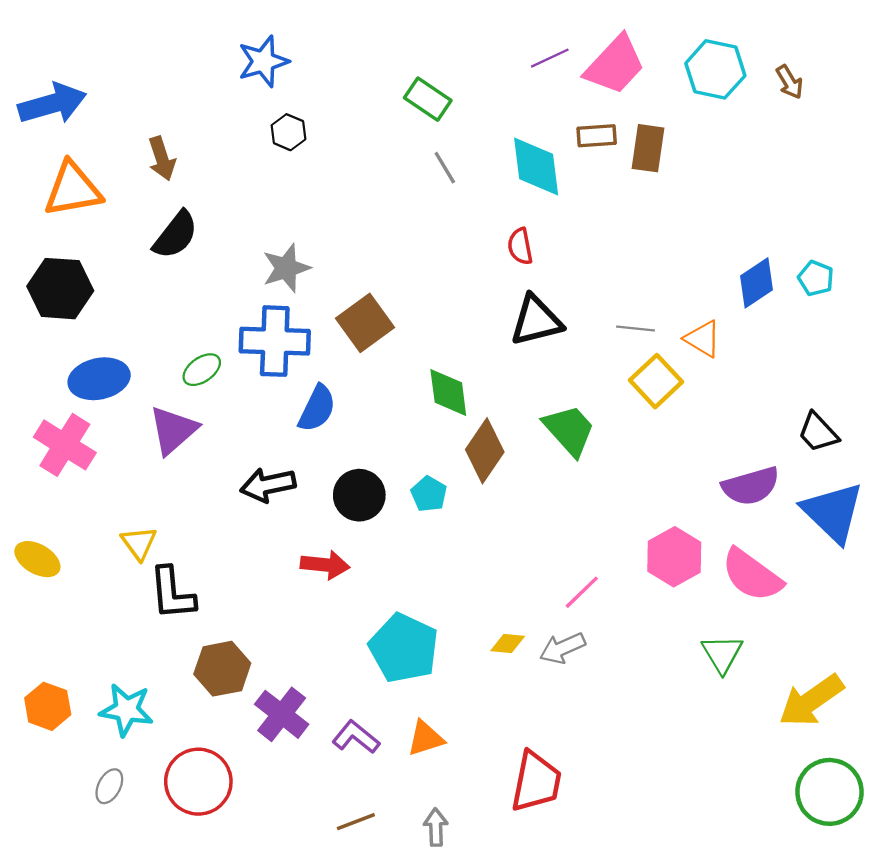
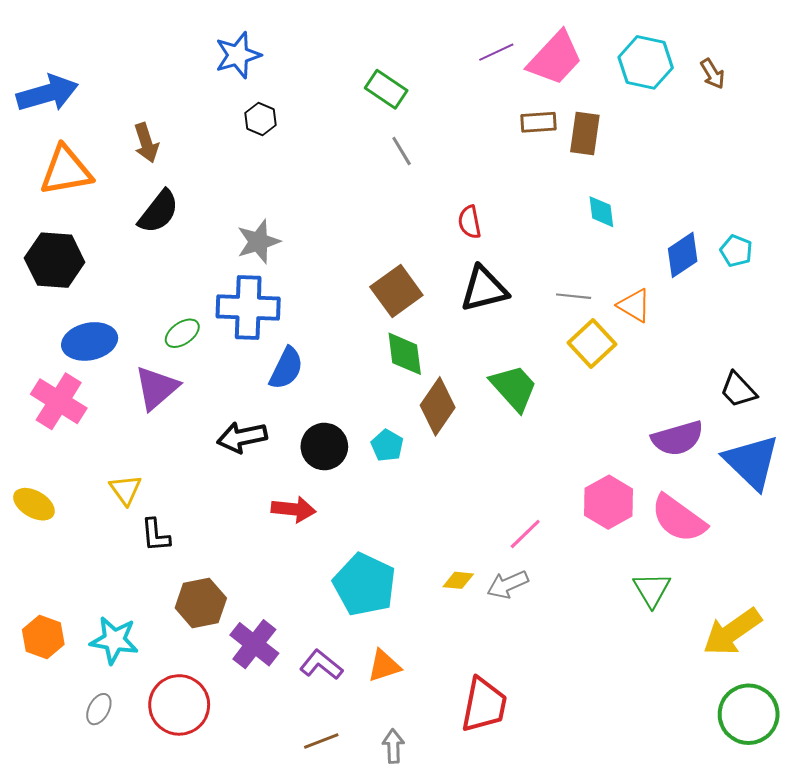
cyan diamond: (536, 166) -> (601, 212), moved, size x0.6
brown square: (365, 323) -> (396, 291), moved
black L-shape: (172, 593) -> (155, 535), size x0.7

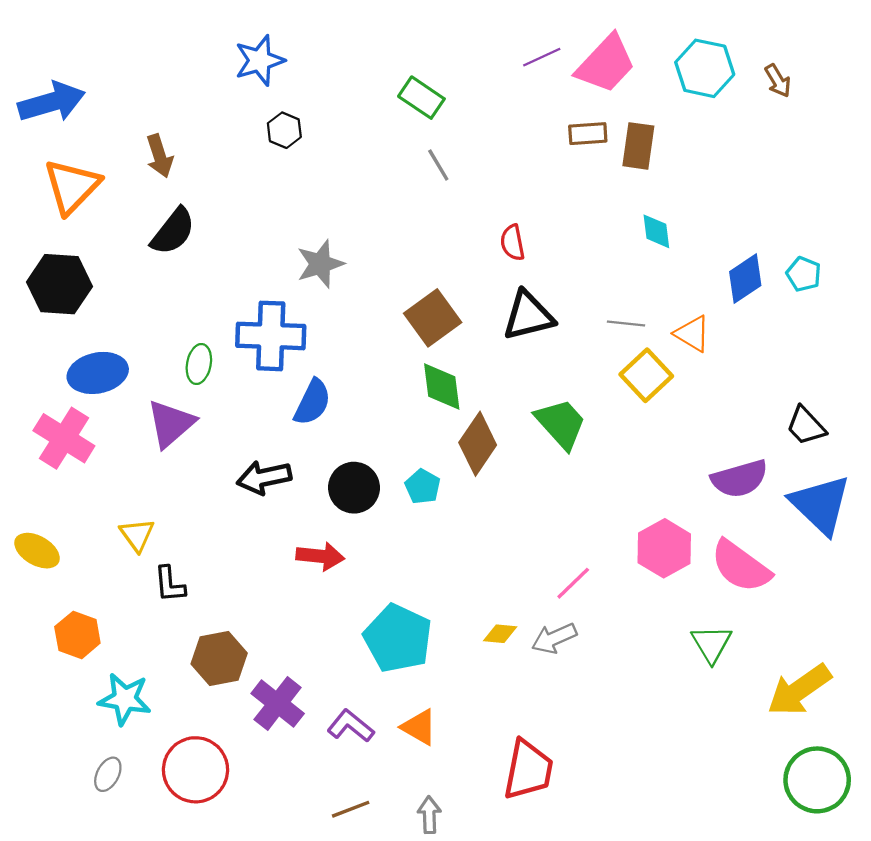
orange triangle: (66, 171) -> (72, 186), turned -36
gray star: (258, 242) -> (320, 264), moved
green ellipse: (182, 333) -> (199, 364), turned -44
orange hexagon: (43, 637) -> (77, 635), moved
orange triangle: (384, 666) -> (419, 727), turned 48

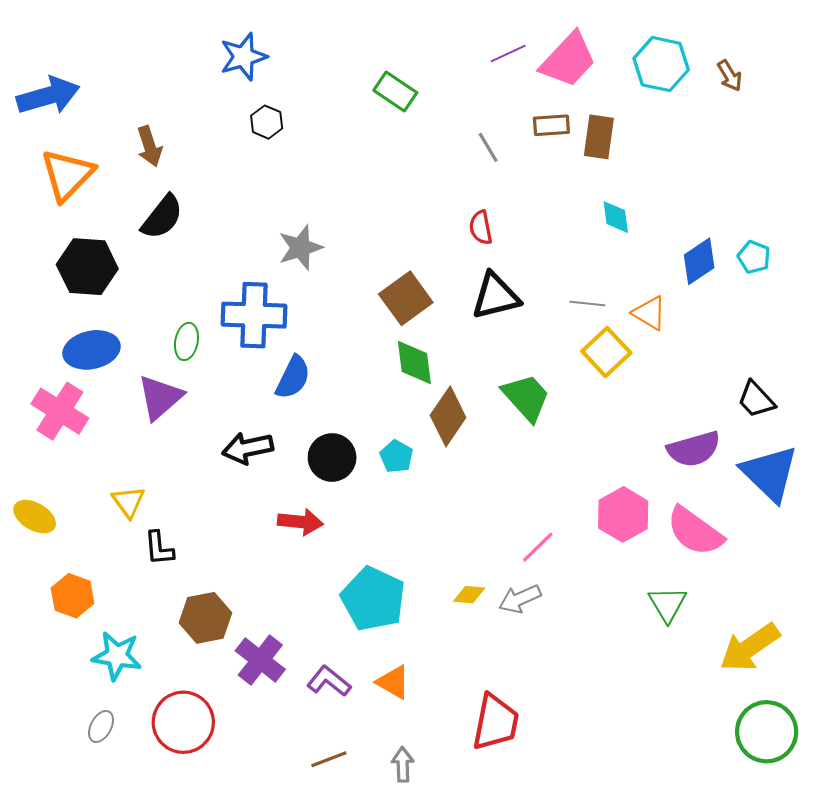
gray line: (438, 165) -> (488, 147), moved
black hexagon: (59, 284) -> (87, 267), moved

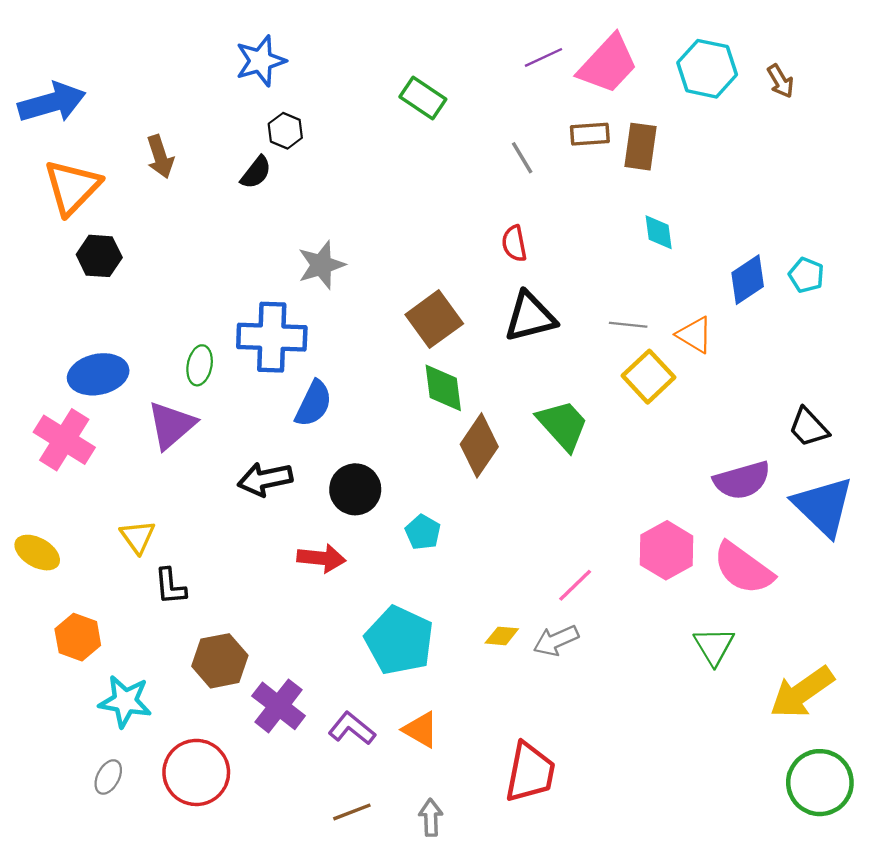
black semicircle: (162, 217) -> (256, 172), moved, size x0.7
black hexagon: (87, 267) -> (99, 256), moved, size x0.7
cyan pentagon: (396, 456) -> (423, 532), moved

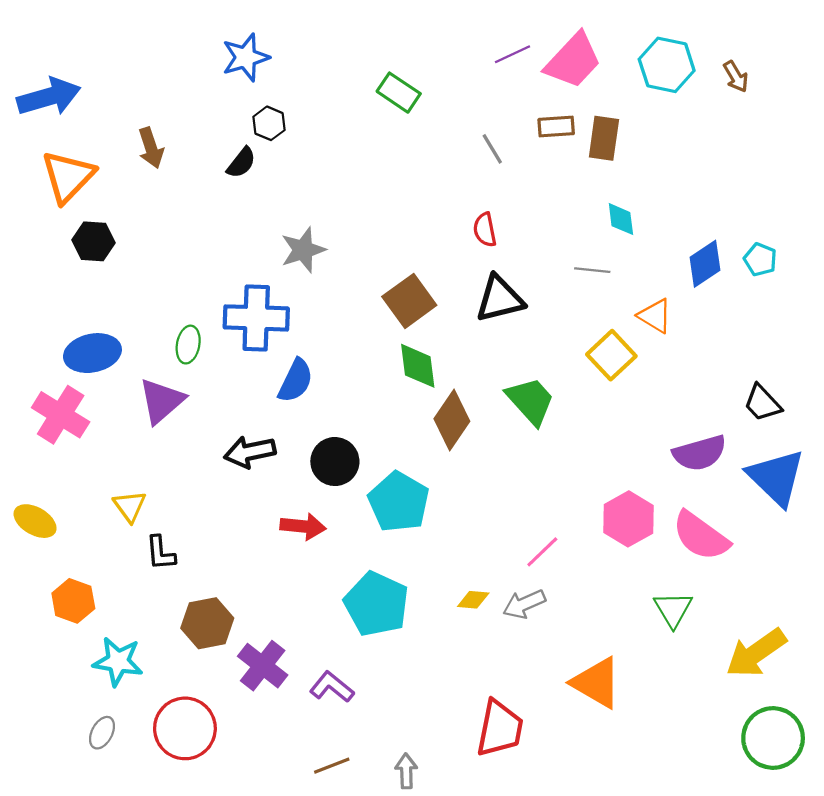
gray line: (628, 325) -> (592, 270), moved
cyan pentagon: (423, 532) -> (399, 502), size x1.8
orange triangle: (421, 730) -> (596, 683), moved, size x1.5

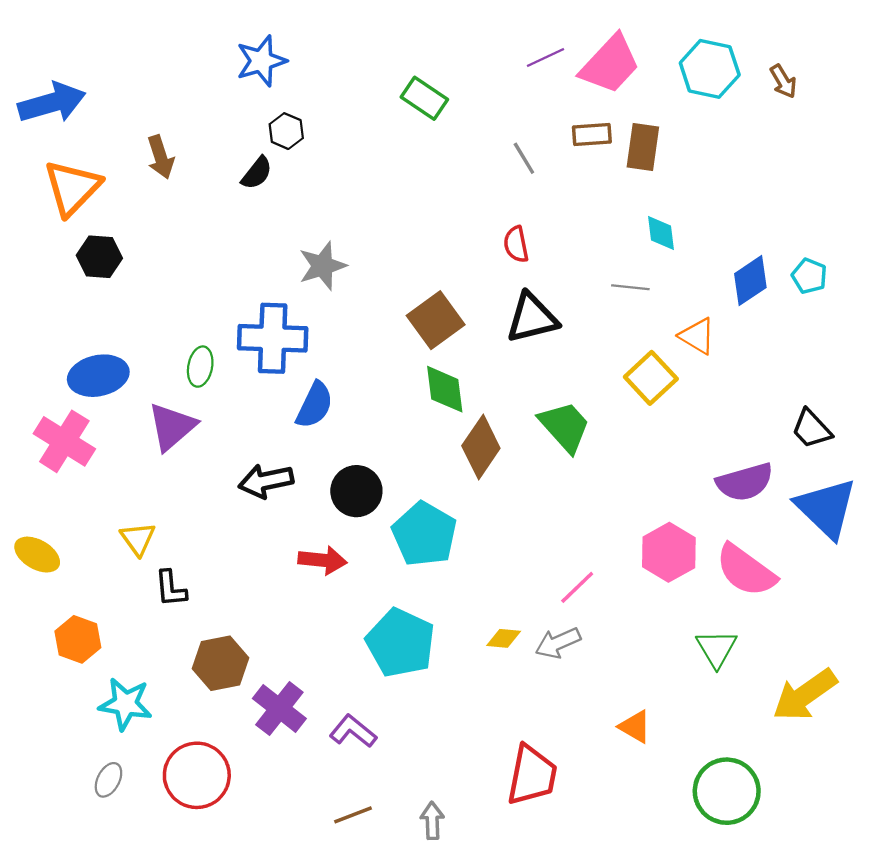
orange triangle: (596, 683) -> (635, 727), size x0.6
green circle: (773, 738) -> (727, 791), moved

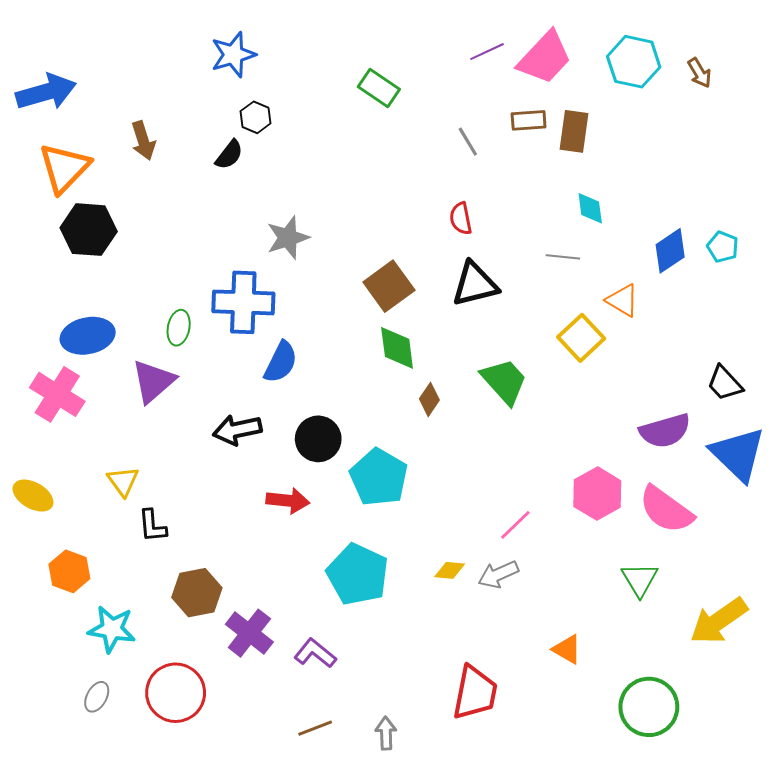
black hexagon: (99, 257) -> (89, 230), size x1.4
brown diamond: (481, 447) -> (429, 399), size x0.6

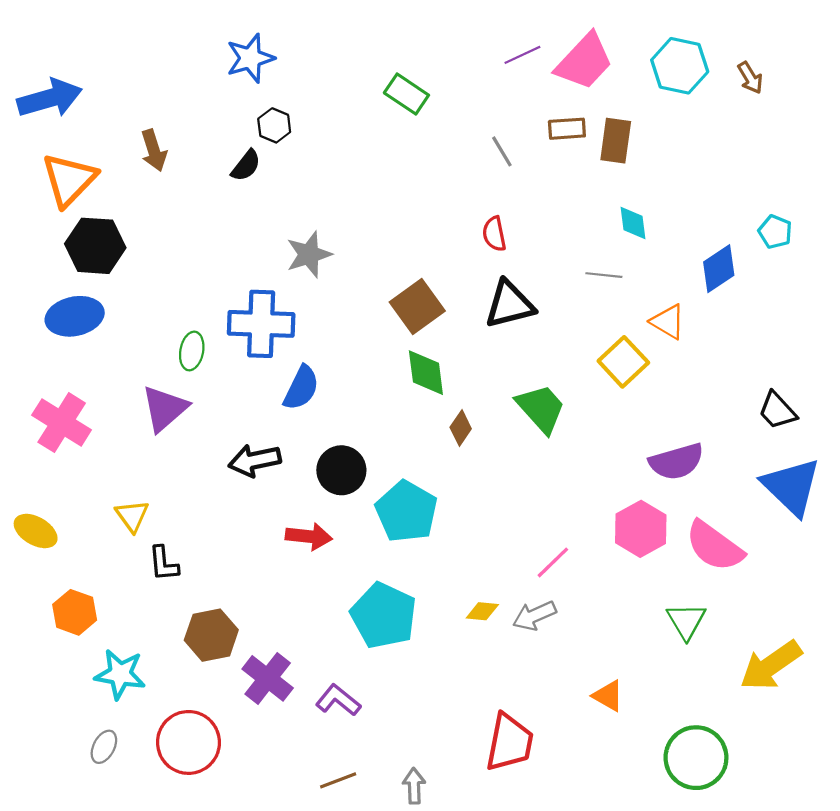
cyan pentagon: (723, 247) -> (775, 232), moved
blue ellipse: (88, 336) -> (75, 316), moved
purple semicircle: (665, 431) -> (676, 462), moved

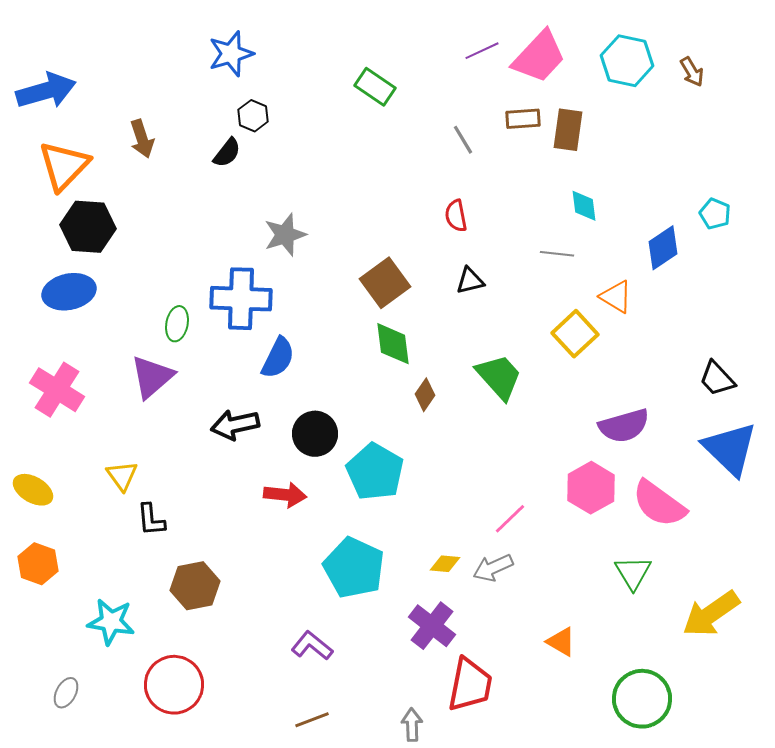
black triangle: (509, 304) -> (470, 281), size x0.6
orange hexagon: (75, 612) -> (38, 564), moved
purple cross: (268, 678) -> (432, 626), moved
gray ellipse: (104, 747) -> (66, 693), moved
gray arrow: (414, 786) -> (412, 725), moved

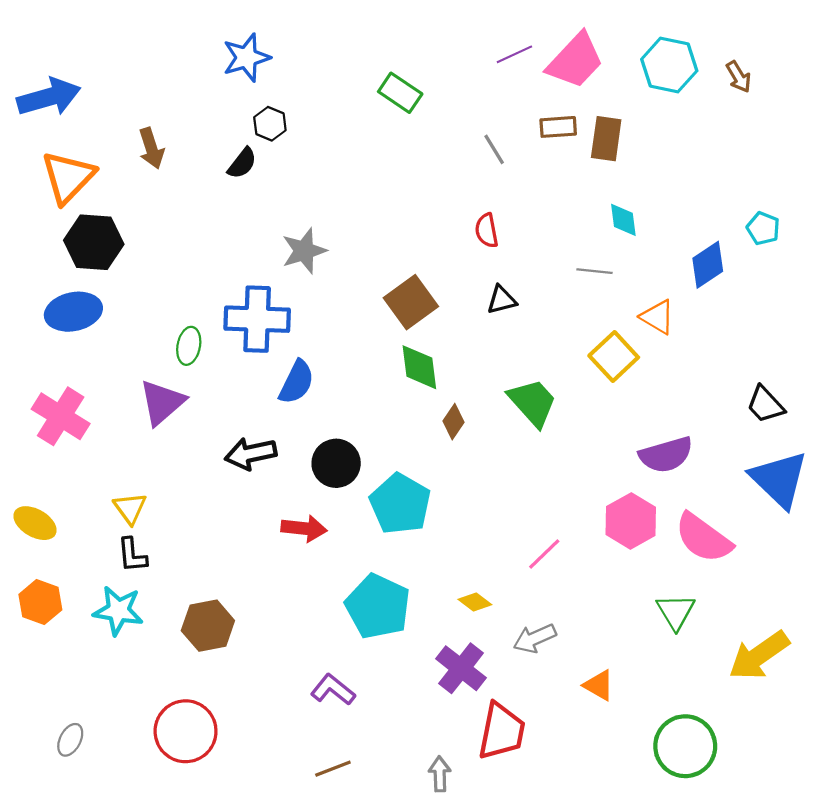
black L-shape: (151, 520) -> (132, 555), moved
yellow diamond: (445, 564) -> (475, 602), turned 32
gray arrow: (493, 568) -> (535, 638), moved
cyan star: (111, 622) -> (118, 611), moved

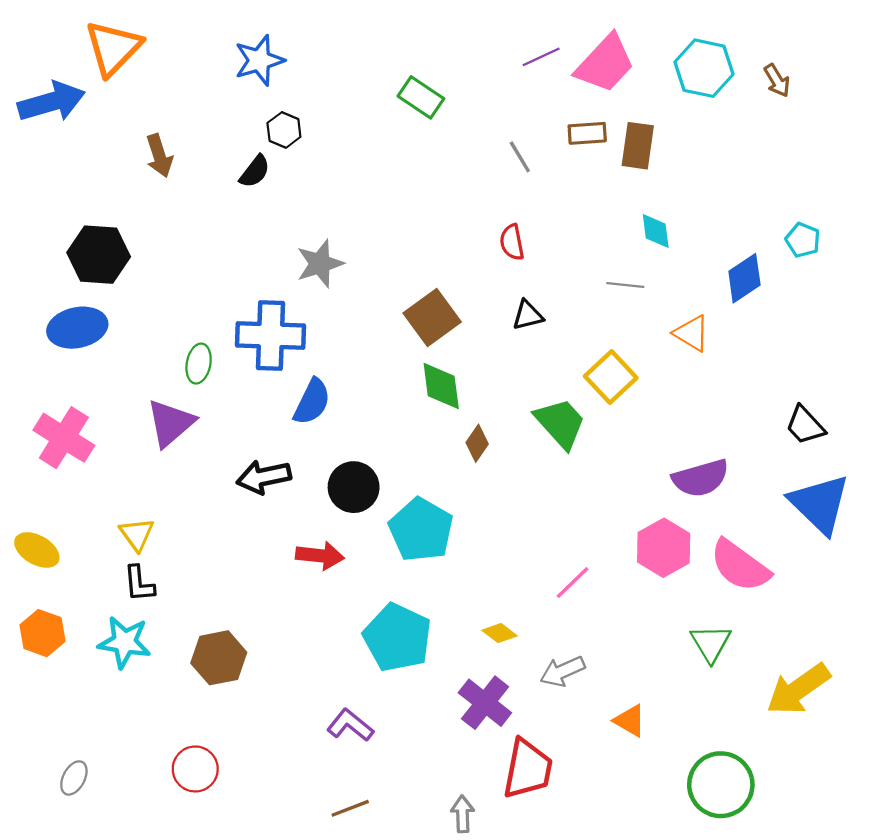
orange triangle: (68, 177) -> (113, 48), moved
yellow square: (614, 357) -> (611, 377), moved
red circle: (186, 731) -> (195, 769), size x0.7

